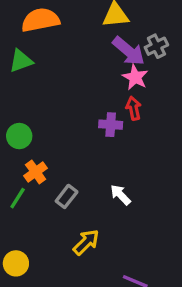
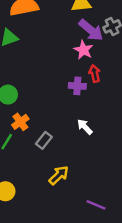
pink star: (135, 77) -> (84, 50), moved
white arrow: (120, 195) -> (85, 127), moved

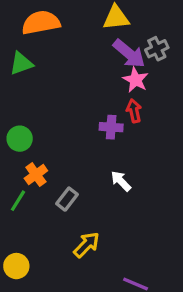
pink star: (84, 50) -> (136, 80), moved

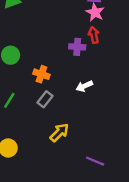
orange cross: (36, 175) -> (41, 74), moved, turned -35
white arrow: (121, 181) -> (84, 86), turned -70

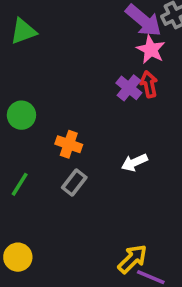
purple cross: (77, 47) -> (129, 88), moved, turned 35
yellow arrow: (59, 133) -> (133, 259), moved

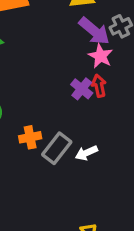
orange cross: (69, 144) -> (30, 137), turned -30
gray rectangle: (74, 182) -> (57, 148), moved, size x1.4

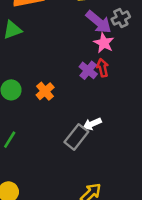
orange cross: (30, 137) -> (45, 91), moved, turned -30
gray rectangle: (57, 148) -> (76, 137), moved

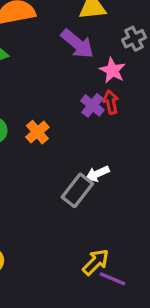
purple arrow: (99, 22) -> (77, 44), moved

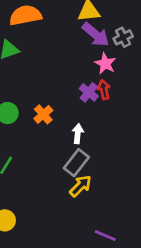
purple arrow: (77, 44) -> (96, 35), moved
white arrow: (97, 174) -> (78, 134), moved, turned 120
yellow arrow: (96, 262) -> (80, 186), moved

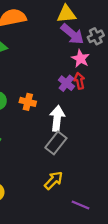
orange cross: (43, 114) -> (28, 102), turned -35
white arrow: (78, 134) -> (57, 118), size x1.5
yellow arrow: (80, 186) -> (54, 180), moved

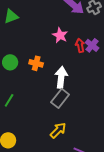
pink star: (81, 59) -> (60, 35), moved
purple cross: (66, 83) -> (92, 45), moved

